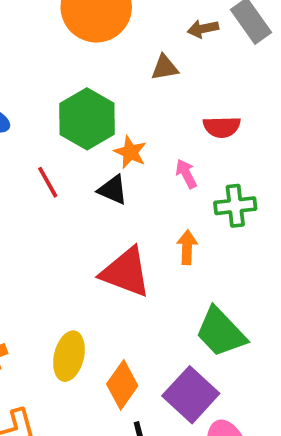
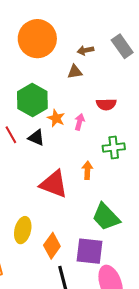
brown arrow: (203, 29) -> (86, 50), moved
pink arrow: (186, 174) -> (79, 122), moved, turned 42
black triangle: (113, 190) -> (36, 138), moved
purple square: (191, 395) -> (90, 251), turned -36

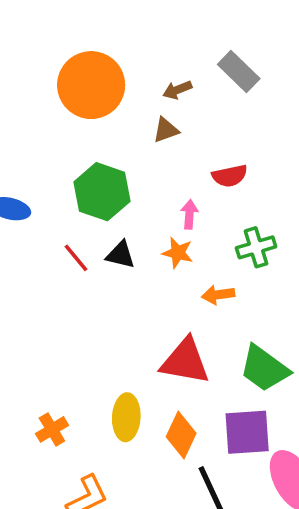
orange star: (56, 118) -> (178, 253), moved
orange arrow: (87, 170) -> (218, 295), turned -90
red triangle: (54, 184) -> (185, 361), moved

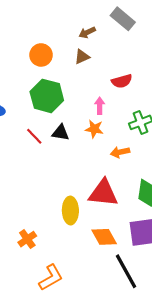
orange circle: (91, 85) -> (41, 55), moved, size x0.6
yellow ellipse: (126, 417) -> (70, 211), moved
orange diamond: (181, 435) -> (104, 237), turned -50

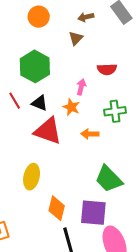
orange circle: (41, 55) -> (39, 17), moved
brown triangle: (82, 57) -> (76, 38), turned -35
red triangle: (103, 193) -> (48, 131), moved
orange diamond: (104, 237) -> (57, 208), turned 30

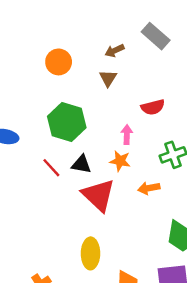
red triangle: (48, 131) -> (98, 195), turned 36

